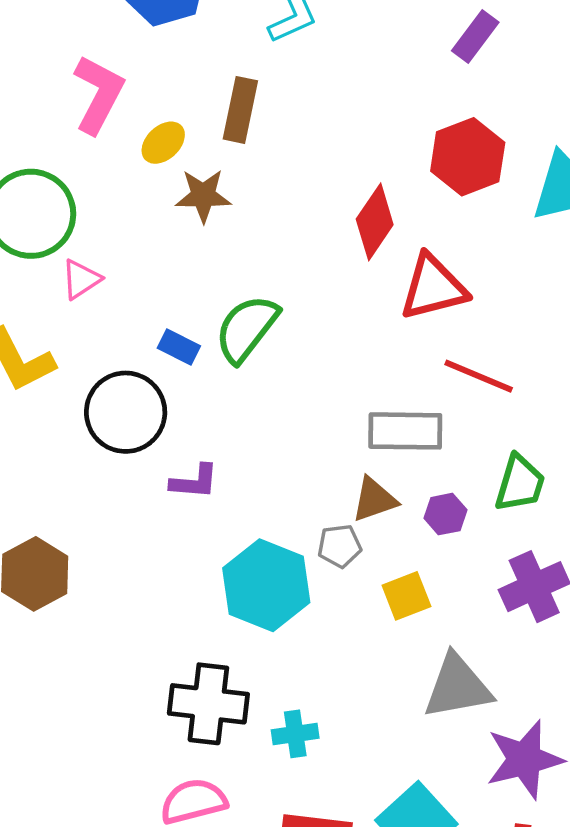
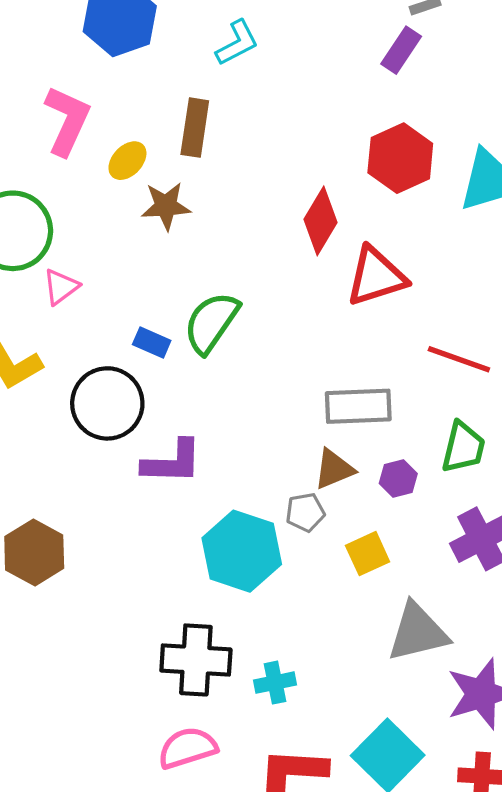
red line: (479, 376) -> (459, 359), moved
purple L-shape: (194, 482) -> (172, 462), size x1.4

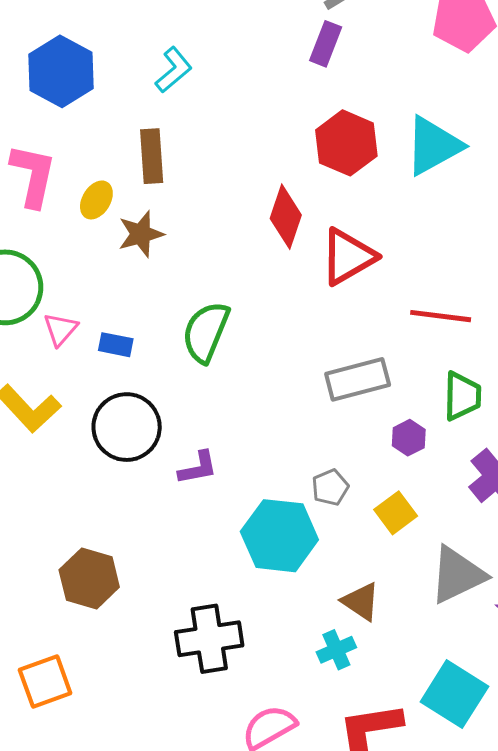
blue rectangle: (152, 343) -> (116, 345), moved
purple L-shape: (172, 462) -> (198, 468), size x0.7
brown triangle: (334, 469) -> (361, 602), moved, turned -51
black cross: (196, 660) -> (209, 639), moved

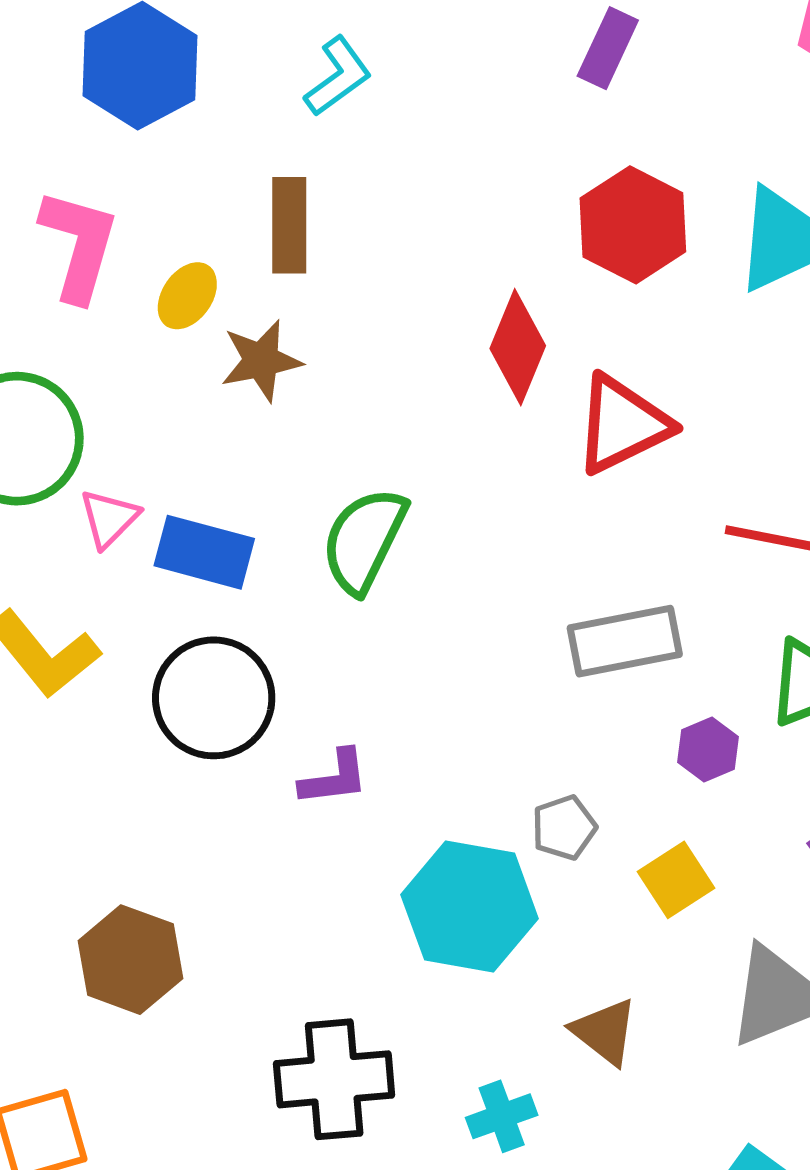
blue rectangle: (116, 345) -> (204, 552), size x1.6
cyan cross: (336, 650) -> (502, 1116), moved

